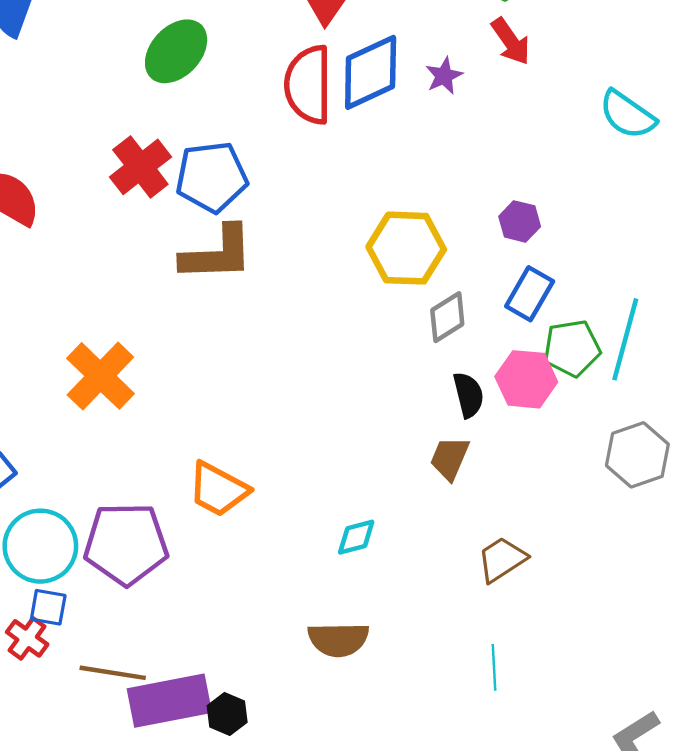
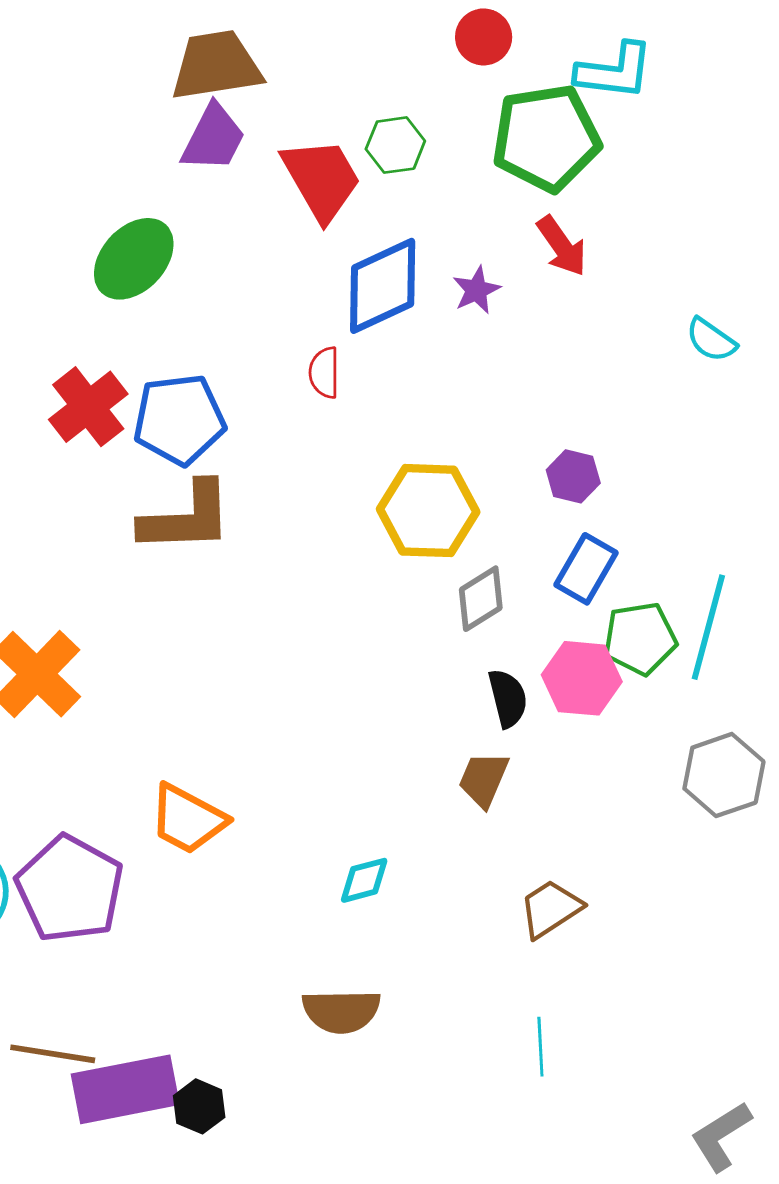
red semicircle: (308, 85) -> (324, 373), moved, size x0.5
cyan semicircle: (627, 115) -> (711, 340), size x0.7
purple pentagon: (126, 544) -> (70, 889), turned 30

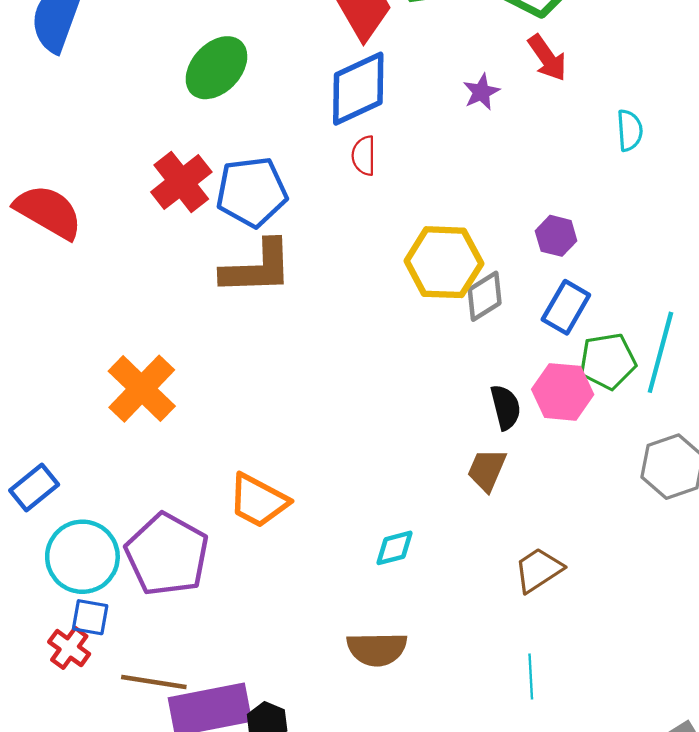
blue diamond: (383, 286) -> (358, 89), moved
cyan semicircle: (711, 340) -> (630, 130), moved, turned -129
gray diamond: (481, 599) -> (485, 296), moved

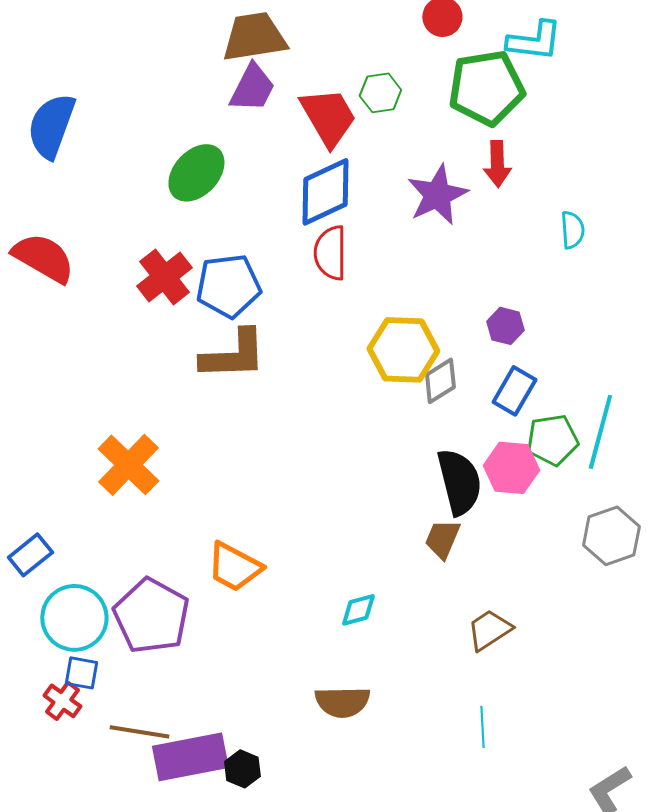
red arrow: (547, 58) -> (497, 164), turned 33
purple star: (481, 92) -> (437, 195), size x1.8
red semicircle: (364, 156) -> (330, 253), size x1.5
red semicircle: (48, 212) -> (43, 258), moved
black semicircle: (505, 407) -> (459, 482), size x1.6

